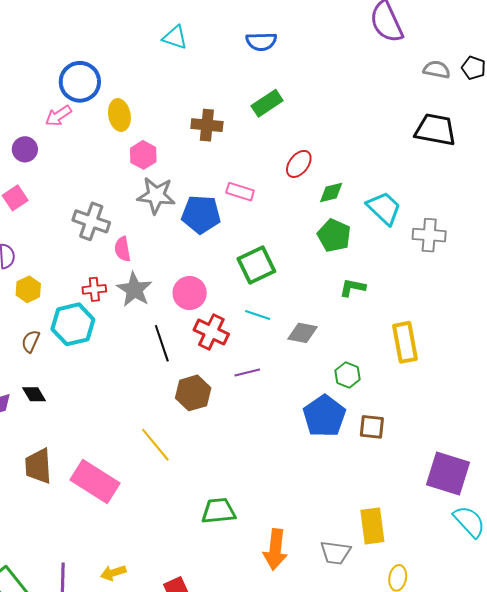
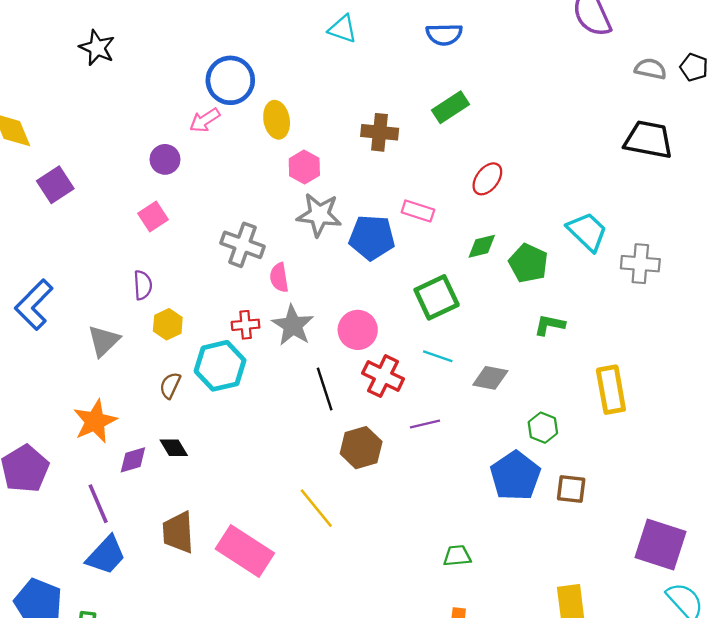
green diamond: (331, 192) -> (482, 246), moved
green trapezoid: (218, 511) -> (457, 556), moved, size x0.7

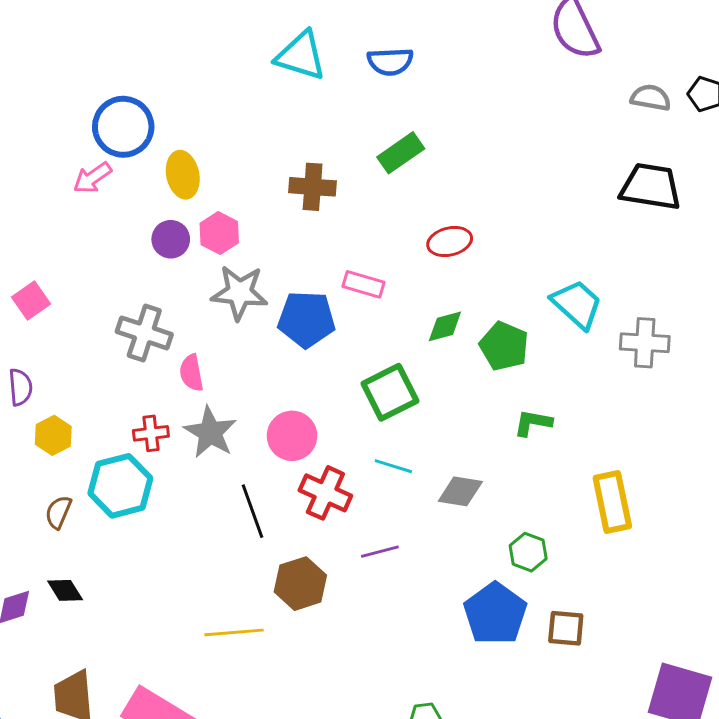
cyan triangle: (343, 29) -> (301, 56), moved, size x1.4
purple circle: (165, 159) -> (171, 239), moved
red ellipse: (487, 179) -> (450, 241), turned 40
yellow line: (316, 508) -> (234, 632), moved, turned -54

